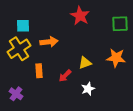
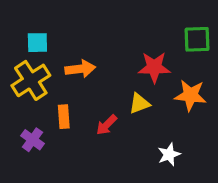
red star: (80, 16) -> (154, 67), moved, turned -30
white star: (88, 89) -> (169, 154), moved
purple cross: (16, 94) -> (32, 140), moved

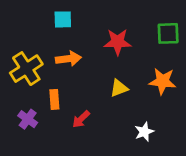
cyan square: (37, 43) -> (63, 19), moved
red star: (154, 67) -> (118, 42), moved
red arrow: (107, 125) -> (81, 119), moved

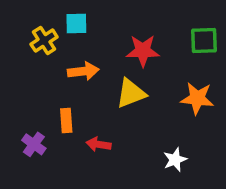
yellow cross: (26, 69) -> (44, 41), moved, size x0.7
yellow triangle: (119, 88) -> (131, 93), moved, size x1.4
red arrow: (81, 119) -> (99, 144), turned 54

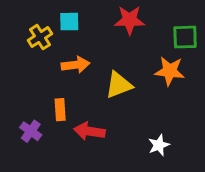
red star: (143, 51) -> (130, 20), moved
orange star: (197, 98) -> (170, 71), moved
red arrow: (99, 144) -> (89, 131), size x1.4

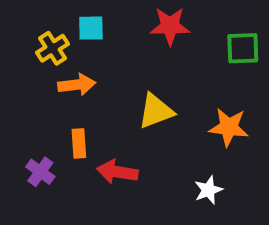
orange arrow: (75, 65) -> (77, 85), moved
orange star: (170, 71) -> (229, 127), moved

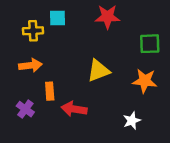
yellow cross: (52, 48) -> (33, 31), turned 30
green square: (243, 48) -> (150, 44), moved
orange arrow: (77, 85) -> (30, 65), moved

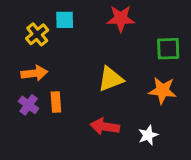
yellow cross: (33, 31) -> (37, 34), turned -36
purple cross: (25, 109) -> (29, 105), moved
red arrow: (74, 109) -> (105, 126), moved

